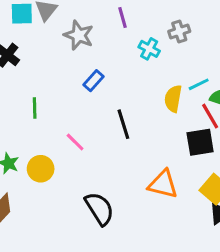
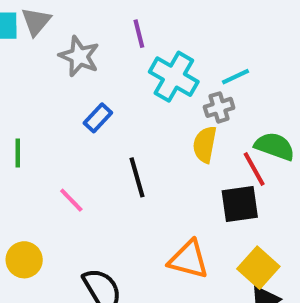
gray cross: (179, 31) -> (219, 107), moved
cyan cross: (149, 49) -> (174, 77), size x1.6
cyan line: (199, 84) -> (235, 77), moved
yellow circle: (41, 169) -> (24, 260), moved

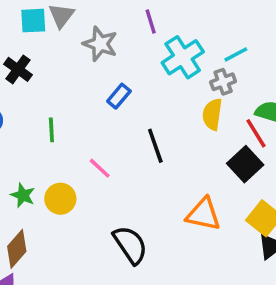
cyan cross: (174, 77) -> (183, 57), turned 30
black square: (240, 204) -> (245, 164), turned -32
yellow circle: (24, 260) -> (60, 199), moved

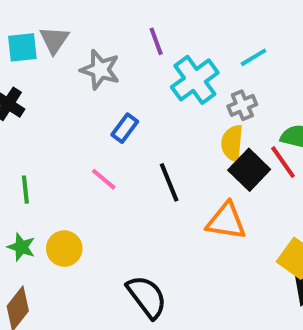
cyan line: (236, 54) -> (253, 57), moved
green line: (51, 130) -> (25, 190), moved
black square: (245, 164) -> (249, 170), moved
pink line: (100, 168) -> (104, 179), moved
orange triangle: (203, 214) -> (226, 221), moved

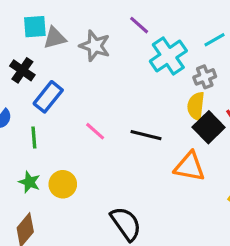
gray triangle: (54, 40) -> (55, 38), moved, turned 40
purple line: (156, 41) -> (139, 25), turned -30
blue rectangle: (125, 128) -> (48, 97), moved, size x1.4
black line: (169, 182) -> (146, 135), turned -56

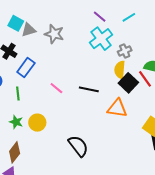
purple line: (139, 25) -> (100, 17), moved
cyan square: (35, 27) -> (16, 23), turned 35
cyan line: (215, 40) -> (129, 17), moved

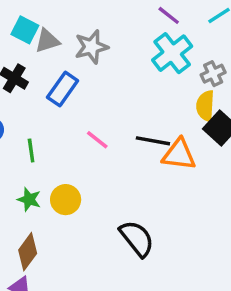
gray star: (54, 34) -> (91, 47), turned -30
blue rectangle: (26, 67) -> (63, 89), moved
orange triangle: (117, 108) -> (179, 155), moved

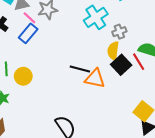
pink line: (97, 140) -> (29, 18), moved
yellow circle: (66, 200) -> (23, 76), moved

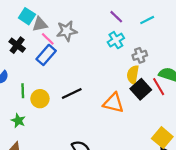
cyan cross: (96, 17) -> (116, 40), size x0.7
black line: (80, 69) -> (72, 93), moved, turned -42

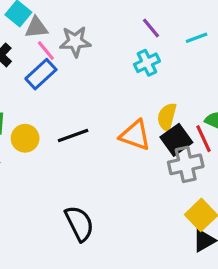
gray cross: (140, 55) -> (186, 164), moved, size x1.5
orange triangle: (113, 103) -> (135, 135), moved

